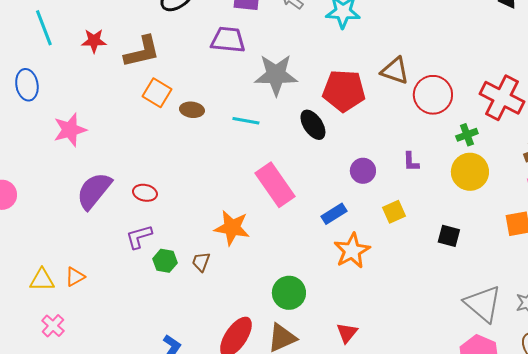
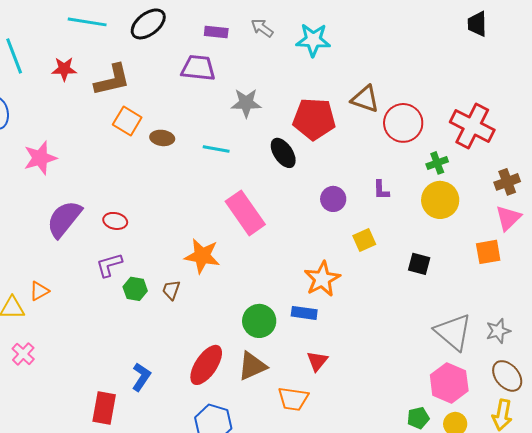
gray star: (276, 75) -> (246, 103), size x0.7
blue rectangle: (334, 214) -> (304, 313), moved, turned 40
orange triangle: (75, 277) -> (39, 291), moved

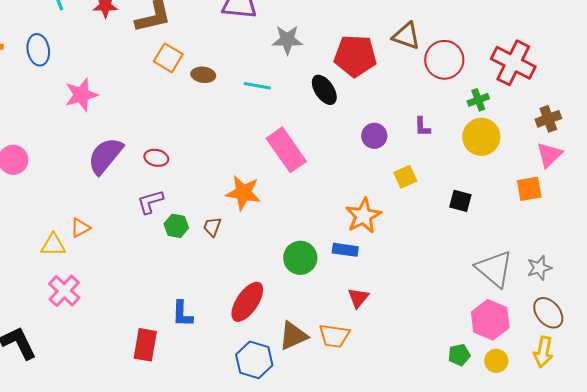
pink cross: (23, 354) -> (64, 291), size x1.4
brown triangle: (252, 366) -> (293, 336), moved
blue L-shape: (141, 377) -> (182, 314), turned 148

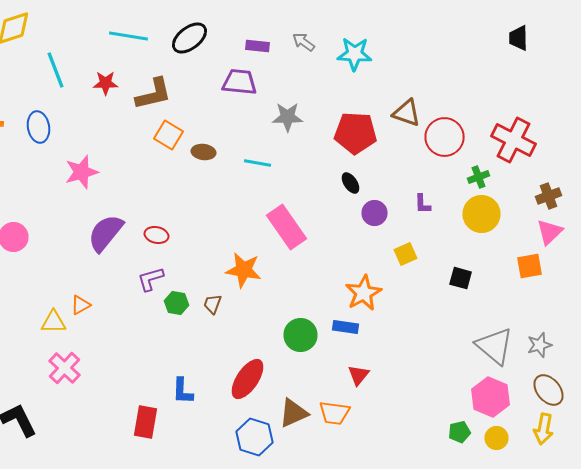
black ellipse: (324, 90) -> (350, 183), moved, size x0.7

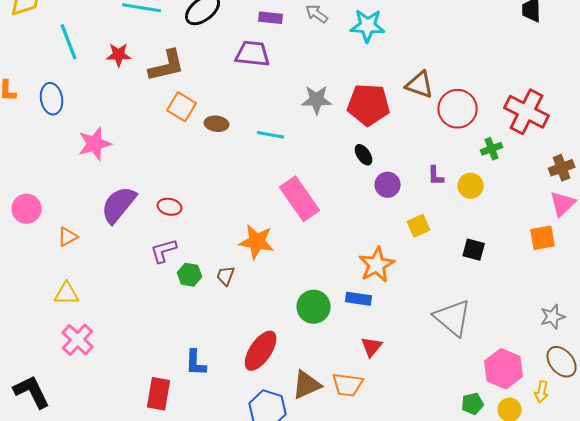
gray star: (288, 117) -> (317, 100), moved
yellow circle: (482, 214) -> (471, 186), moved, size x0.7
orange triangle: (80, 305) -> (68, 237), moved
gray triangle: (494, 346) -> (453, 318), moved
yellow arrow: (544, 429) -> (542, 392), moved, size x0.7

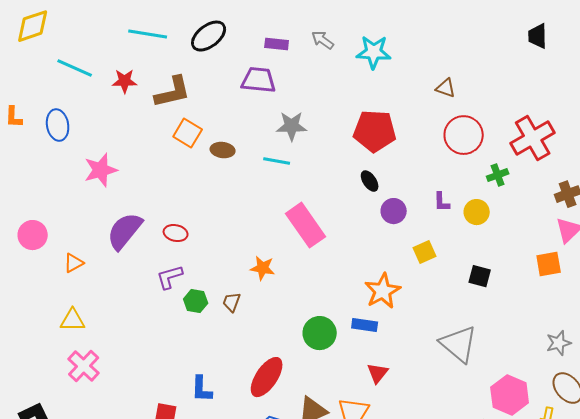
cyan line: (69, 42) -> (75, 68), turned -45
brown triangle: (420, 85) -> (446, 88), moved, size x0.7
gray star: (317, 100) -> (292, 126), moved
red cross: (527, 112) -> (533, 138), turned 33
orange star: (257, 242) -> (263, 268), size x0.7

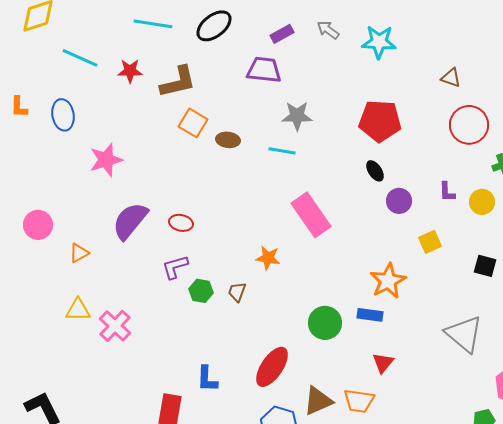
purple rectangle: (277, 44) -> (282, 34), turned -35
pink cross: (84, 366) -> (115, 326), moved

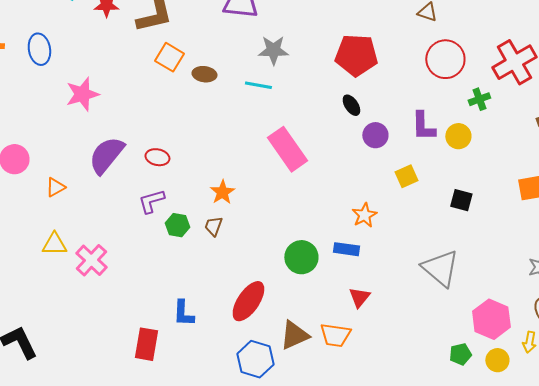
purple L-shape: (447, 192) -> (423, 126), size x1.5
orange star: (268, 258) -> (222, 192), moved, turned 30
orange star: (388, 281) -> (364, 215), size x0.7

